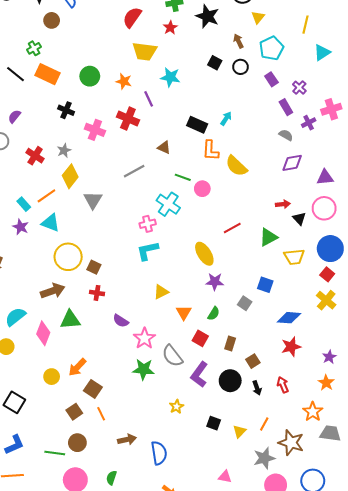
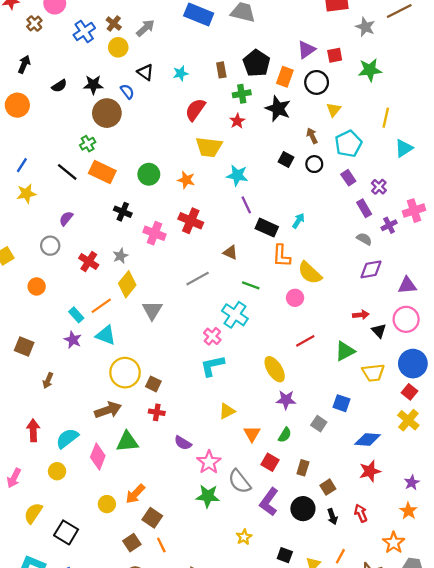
brown circle: (52, 20) -> (107, 113), size x1.6
purple line: (149, 99) -> (246, 205), moved
pink circle: (202, 189) -> (295, 298), moved
pink cross: (148, 224) -> (212, 336), turned -35

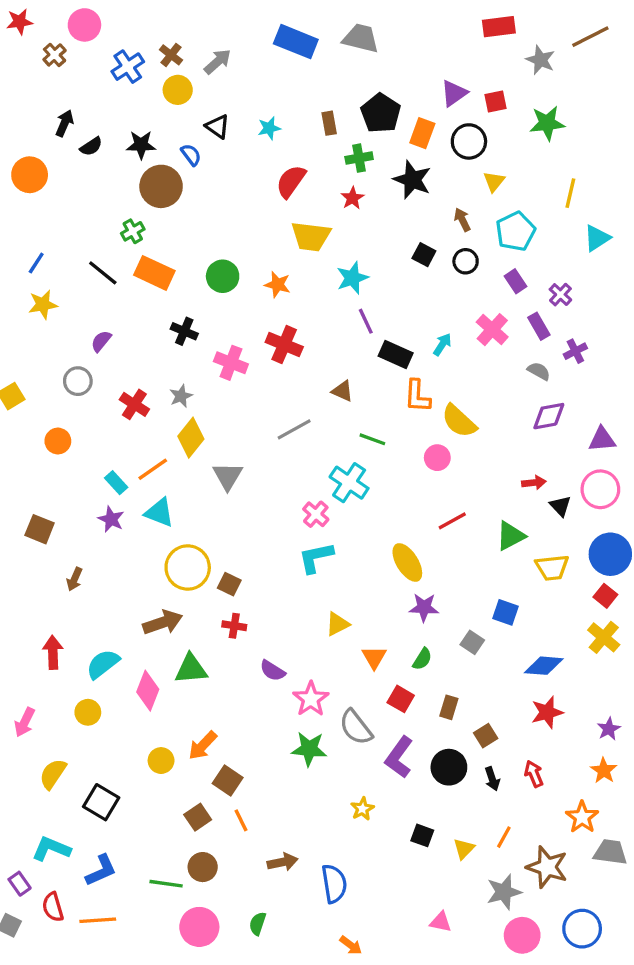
black arrow: (24, 64) -> (65, 123), moved
cyan star: (237, 175) -> (352, 278), turned -30
pink cross: (414, 211) -> (492, 330), moved, turned -30

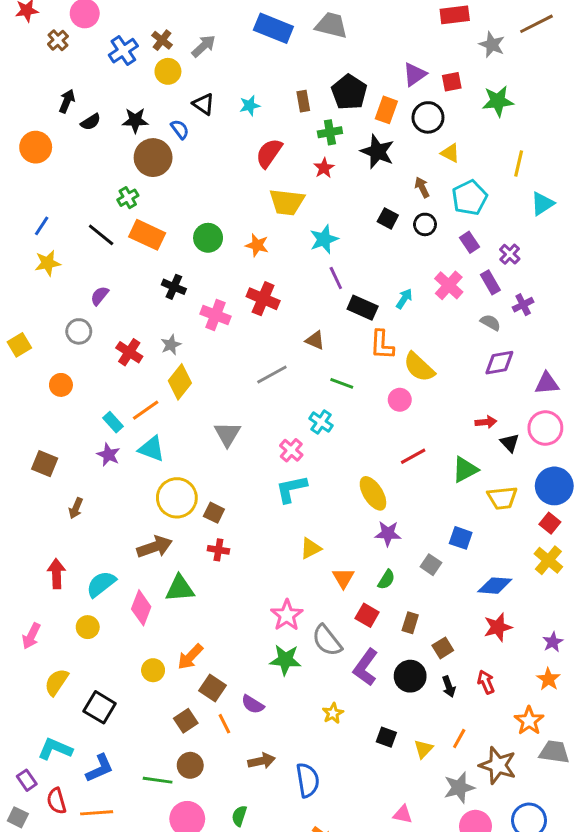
yellow triangle: (494, 181) -> (450, 153), turned -42
gray triangle: (228, 476) -> (227, 434), moved
cyan cross: (349, 483) -> (321, 422), size x0.7
purple semicircle: (273, 671) -> (253, 704), moved

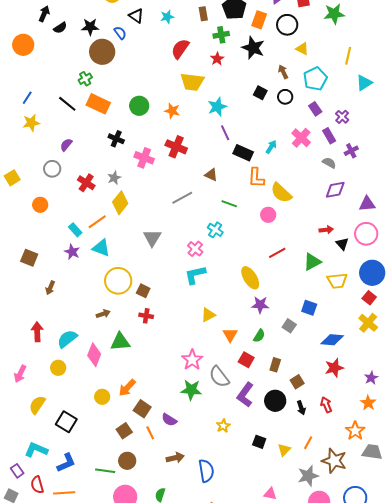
brown arrow: (155, 547) -> (103, 314), size x0.6

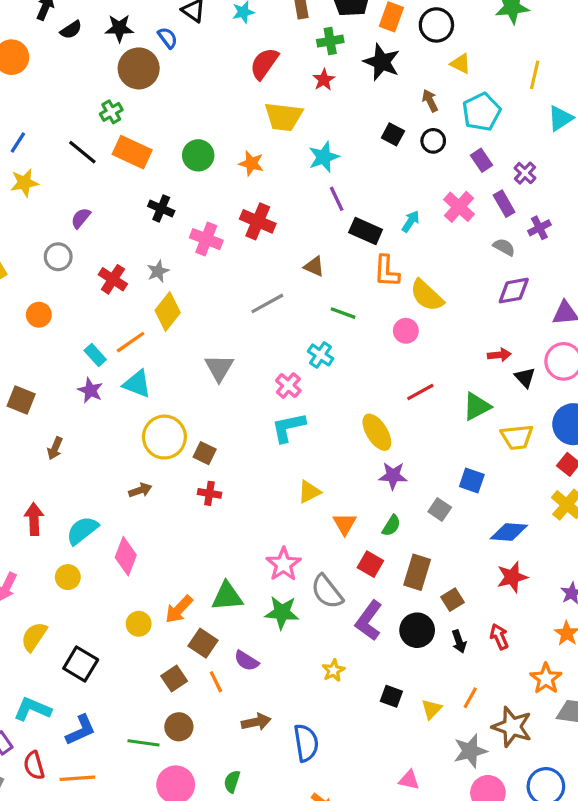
green triangle: (120, 342) -> (227, 596), moved
brown rectangle: (275, 365) -> (417, 572), size x1.5

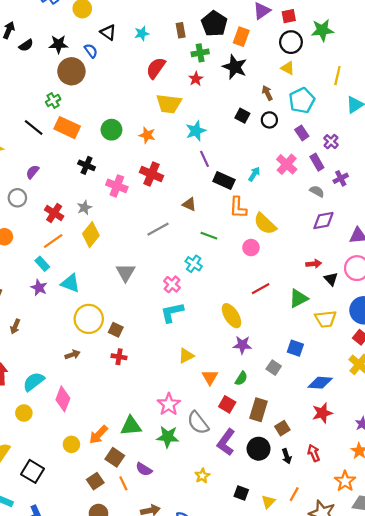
black circle: (436, 25) -> (291, 42), moved
orange line: (131, 342) -> (53, 241), moved

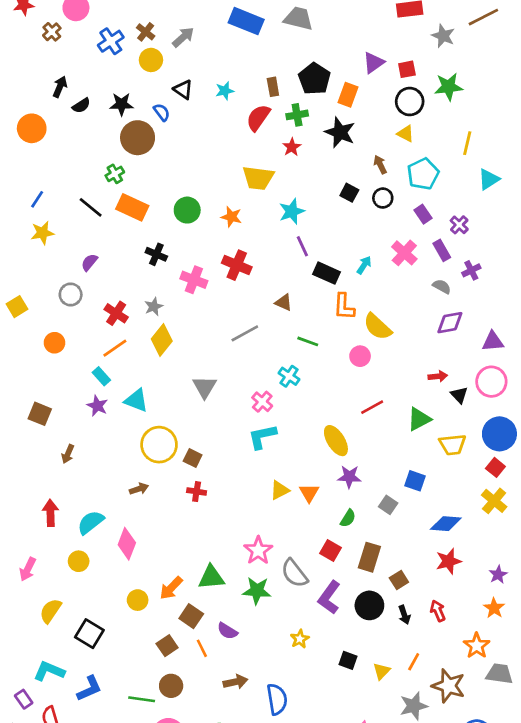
red semicircle: (156, 68) -> (258, 118), moved
orange triangle: (210, 377) -> (309, 493), moved

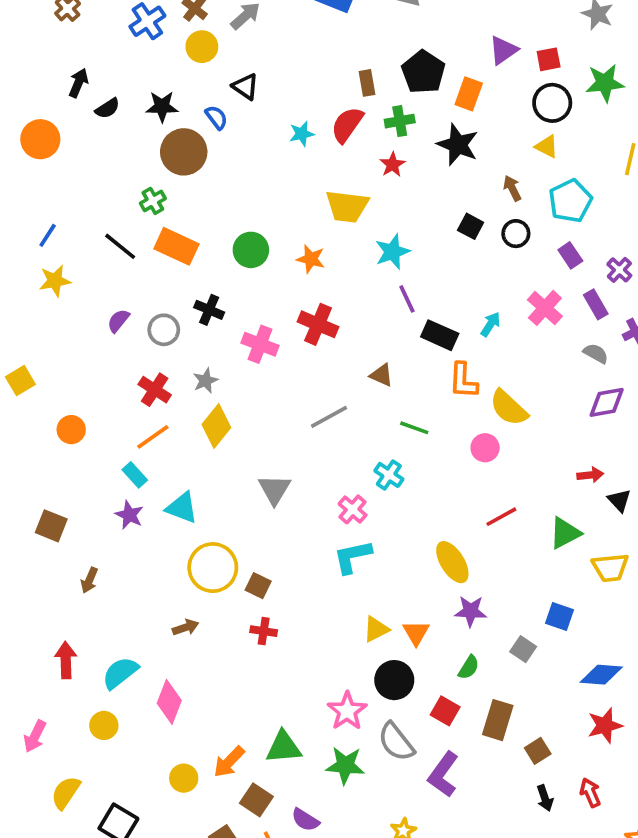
cyan star: (225, 91) -> (302, 134), moved
gray circle: (71, 295) -> (164, 330), moved
black circle: (369, 605) -> (394, 680), moved

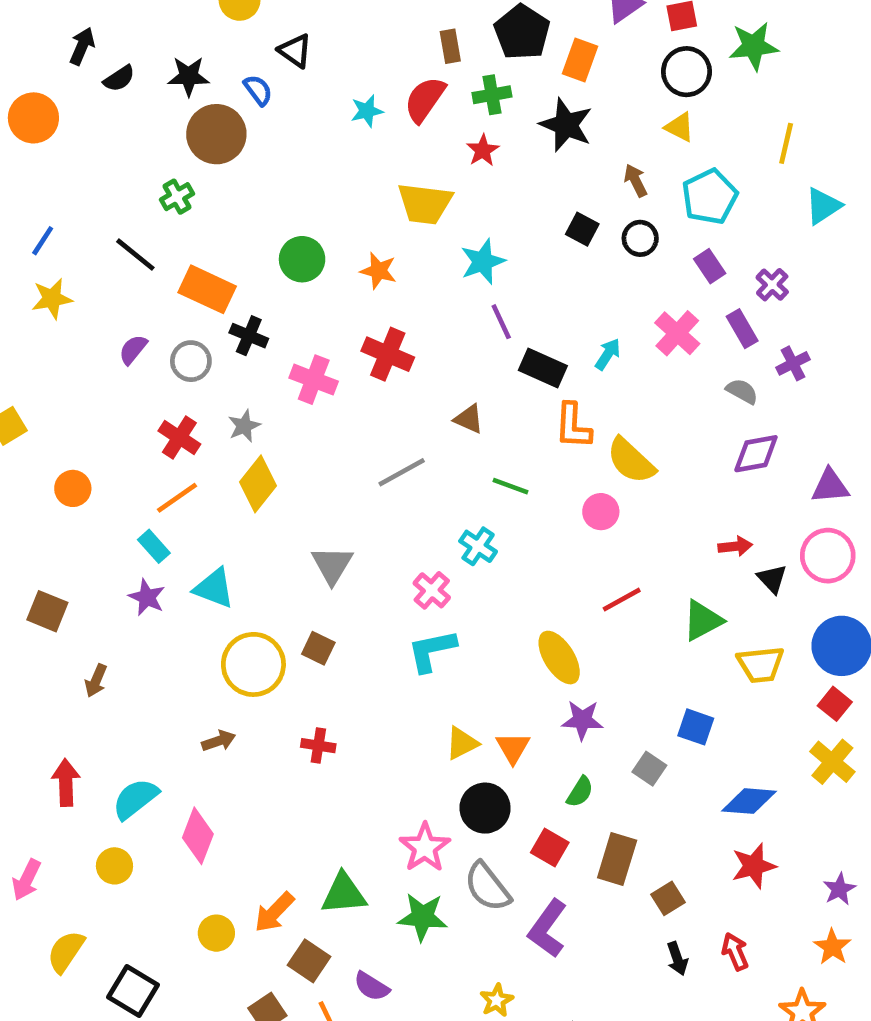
orange rectangle: (176, 246) -> (207, 289), moved
brown square: (258, 586) -> (318, 648), moved

